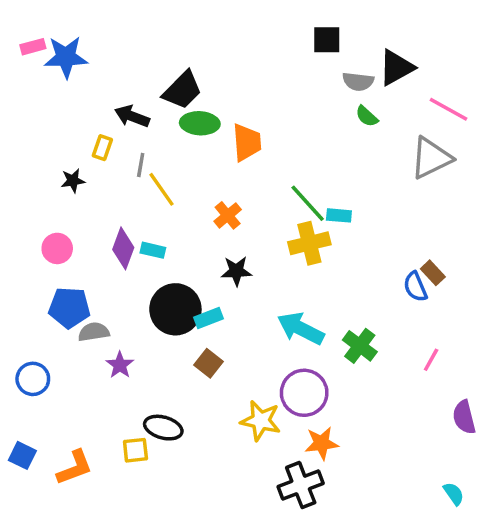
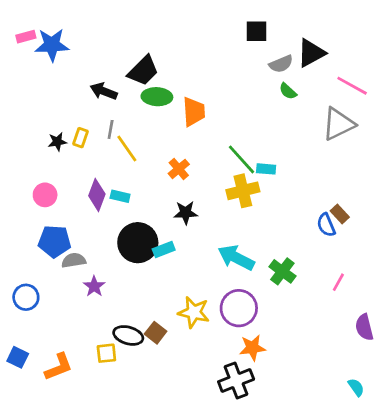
gray semicircle: (358, 82) -> (281, 64), turned -30
yellow rectangle: (102, 148) -> (81, 138), moved
brown square: (208, 363) -> (156, 333), moved
yellow star: (261, 421) -> (194, 312), moved

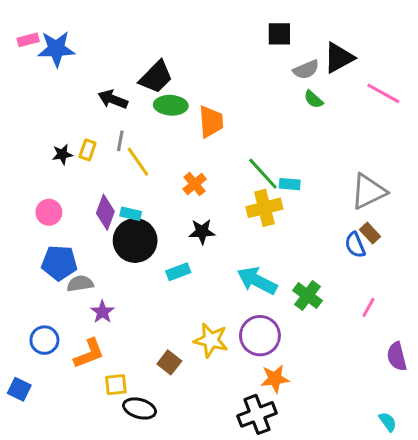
gray triangle: (338, 124) -> (368, 191), moved
black circle: (138, 243) -> (135, 241), moved
blue circle: (26, 297) -> (44, 340), moved
black ellipse: (128, 335) -> (140, 408), moved
orange L-shape: (59, 367) -> (89, 353), moved

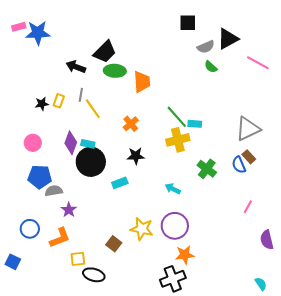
cyan arrow: (257, 281) -> (173, 189), size x0.6
green cross: (308, 296) -> (207, 169), moved

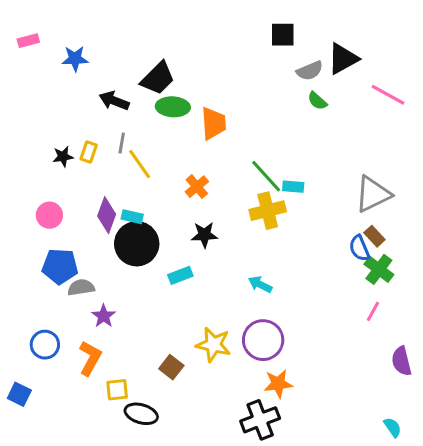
blue star: (38, 33) -> (75, 59), moved, size x0.7
green cross: (207, 169) -> (379, 269), moved
orange L-shape: (60, 238) -> (90, 358), turned -40

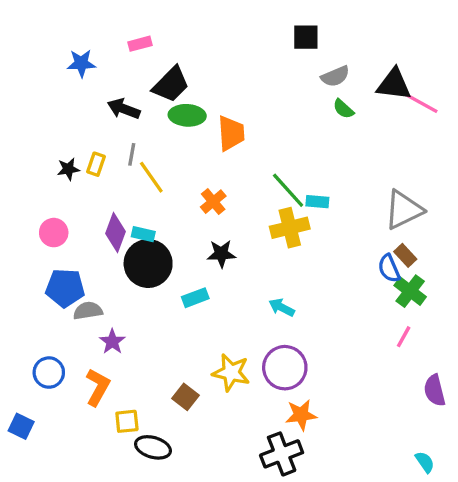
pink rectangle: (28, 41) -> (140, 44), moved
black triangle: (343, 59) -> (394, 84), moved, turned 36

